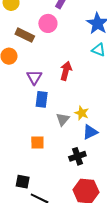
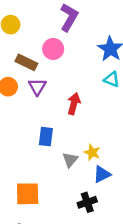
purple triangle: (34, 77) -> (37, 87), moved
orange square: (37, 143) -> (28, 194), moved, size x1.5

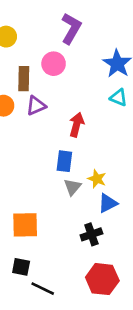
brown rectangle: (26, 62) -> (24, 79), turned 65
purple triangle: (37, 87) -> (36, 106), turned 36
blue rectangle: (46, 137) -> (64, 161), moved

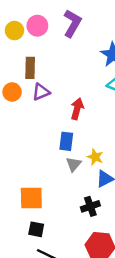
pink circle: (54, 64) -> (37, 26), moved
black square: (21, 267) -> (36, 229), moved

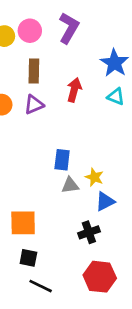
brown rectangle: (30, 68) -> (34, 71), moved
red arrow: (77, 109) -> (74, 90), moved
gray triangle: (73, 164) -> (70, 185), turned 42

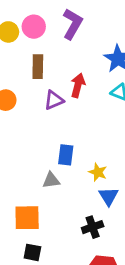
purple triangle: (34, 105) -> (54, 100), moved
gray triangle: (70, 185) -> (51, 180), moved
blue triangle: (105, 201) -> (109, 196), turned -35

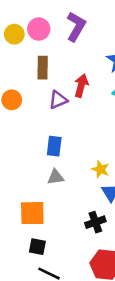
blue rectangle: (66, 155) -> (54, 146), moved

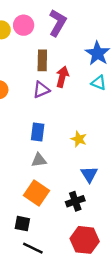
brown rectangle: (43, 68) -> (42, 60), moved
yellow star: (101, 169) -> (79, 139), moved
orange square: (32, 213) -> (36, 193), moved, turned 35

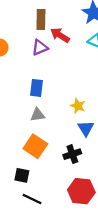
red arrow: (62, 77) -> (60, 35), turned -72
yellow star: (79, 139) -> (78, 106), moved

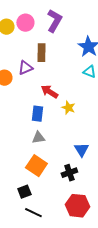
red arrow: (60, 35) -> (49, 92), moved
purple triangle: (40, 48) -> (25, 68), moved
yellow star: (78, 106) -> (68, 108), moved
black square: (22, 175) -> (24, 192), turned -32

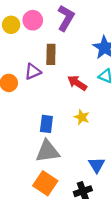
red arrow: (49, 92) -> (77, 83), moved
gray triangle: (38, 138) -> (48, 151), size x1.6

